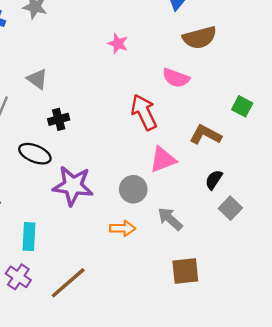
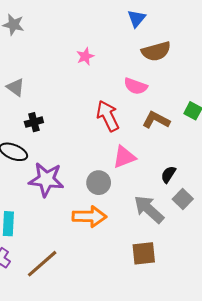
pink star: (118, 44) -> (85, 56), turned 30
brown L-shape: (205, 135) -> (156, 120), moved
gray arrow: (170, 219) -> (149, 209), moved, size x1.4
orange arrow: (123, 228) -> (89, 216), size x1.5

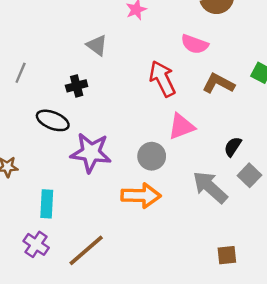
gray triangle: (16, 87) -> (97, 45), moved
brown square: (144, 253) -> (227, 255), moved, size x0.7

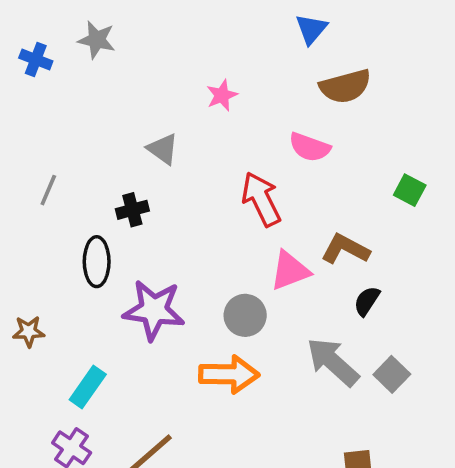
brown L-shape: (218, 83) -> (345, 249), moved
black ellipse: (53, 120) -> (97, 262), turned 68
gray square: (249, 175) -> (392, 374), moved
cyan rectangle: (47, 204) -> (88, 387), turned 32

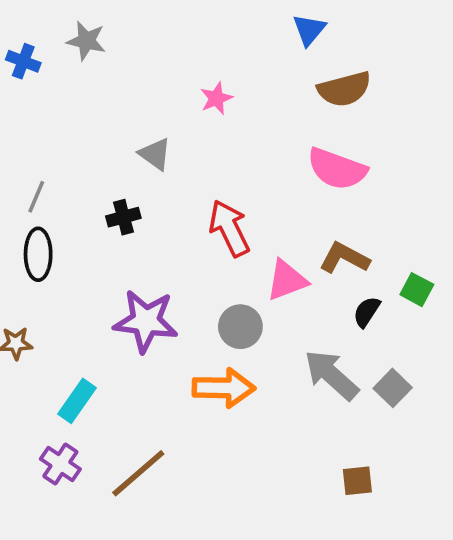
pink semicircle: (310, 147) -> (337, 169), moved, size x1.4
green square: (410, 190) -> (417, 290), moved
red arrow: (261, 199) -> (229, 228), moved
black ellipse: (97, 262) -> (38, 254), moved

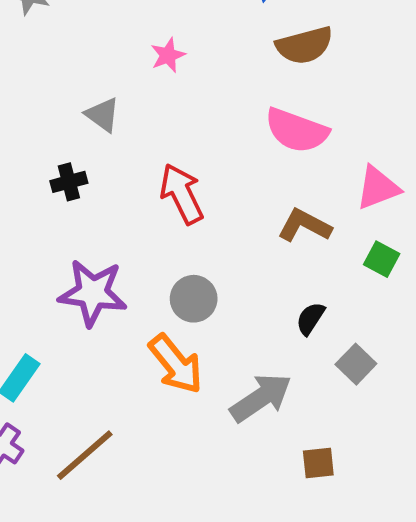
pink triangle: (287, 280) -> (378, 188), moved
black semicircle: (367, 312) -> (310, 319), moved
gray arrow: (331, 375) -> (261, 398), moved, turned 104
orange arrow: (224, 388) -> (176, 364), turned 50

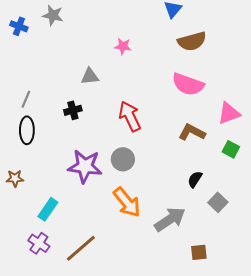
pink star: (168, 55) -> (123, 46), turned 30
gray triangle: (103, 115) -> (90, 76), turned -42
gray circle: (194, 299) -> (123, 159), moved

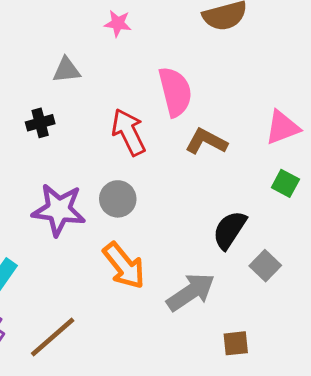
pink semicircle: (188, 84) -> (175, 92), moved, turned -124
brown L-shape: (192, 132) -> (206, 141), moved
black semicircle: (195, 179) -> (230, 230), size x1.5

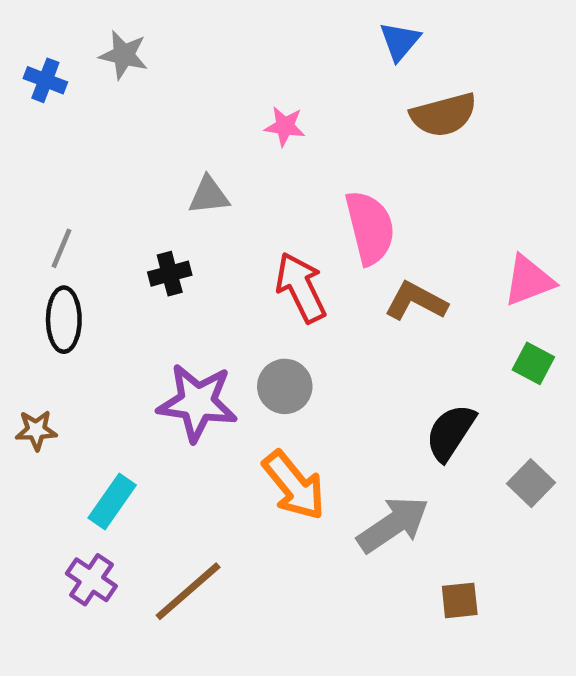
gray square: (265, 266) -> (531, 483), moved

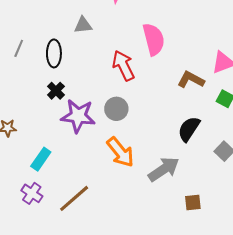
black cross: (170, 274) -> (56, 91), moved, turned -30
brown L-shape: (416, 301) -> (191, 80), moved
black ellipse: (64, 320) -> (54, 53), moved

